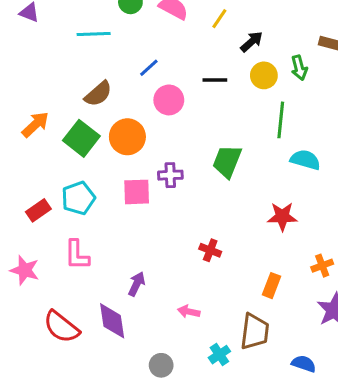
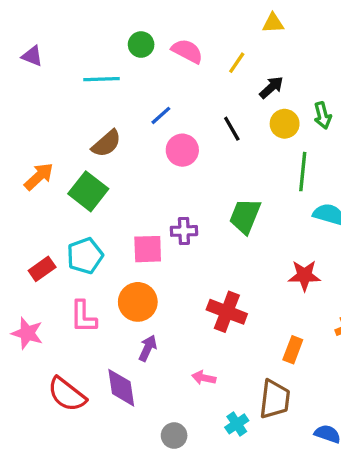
black line: (215, 80) -> (232, 129), turned 60
orange circle: (127, 137) -> (138, 302), moved
red cross: (210, 250) -> (227, 312), size x1.6

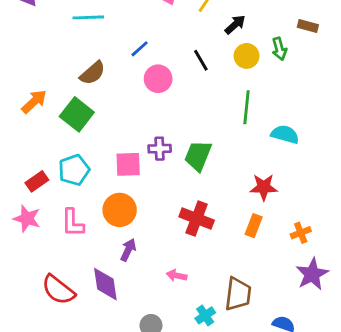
green line: (303, 172) -> (247, 107), moved
green trapezoid: (245, 216) -> (198, 156), moved
pink star: (27, 333) -> (27, 218), moved
orange rectangle: (293, 350) -> (254, 226), moved

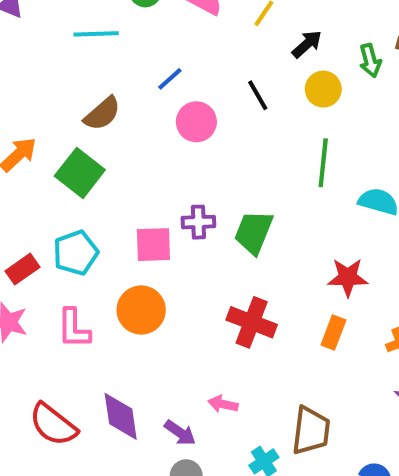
green arrow: (279, 49) -> (370, 60), moved
purple arrow: (128, 250) -> (180, 433), moved, turned 100

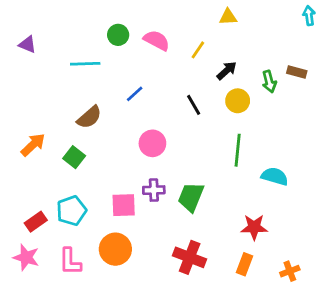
pink circle: (196, 122) -> (152, 143), moved
green square: (80, 173) -> (74, 157), size x0.7

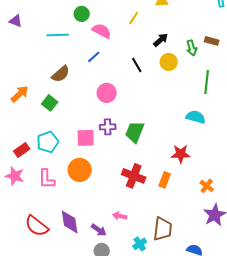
pink semicircle: (157, 40) -> (102, 31), moved
yellow line: (198, 50) -> (134, 18), moved
green line: (238, 150) -> (207, 82), moved
orange rectangle: (244, 264) -> (165, 180), moved
orange cross: (290, 271) -> (207, 186), turned -32

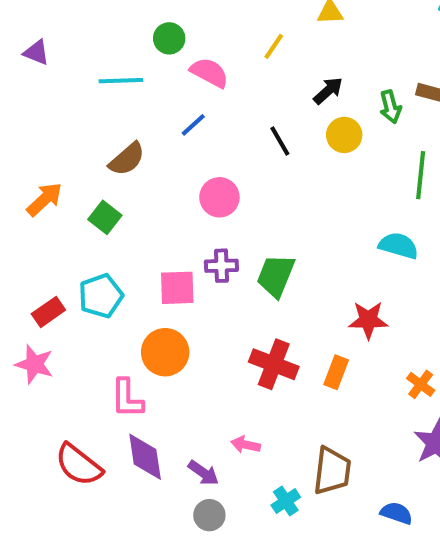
pink L-shape: (47, 179) -> (127, 398), moved

